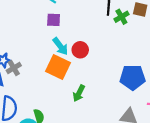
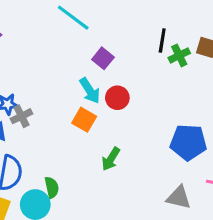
purple square: (54, 20) -> (103, 58), moved, turned 32
orange square: (58, 67) -> (84, 120), size x0.7

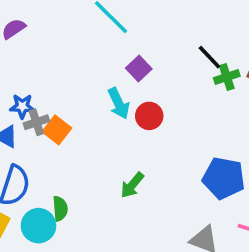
black line: (162, 40) -> (209, 57), turned -60
orange square: (84, 120) -> (57, 130), moved

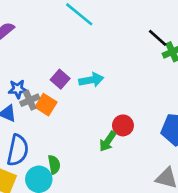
purple square: (139, 68) -> (60, 79), moved
cyan arrow: (119, 103) -> (91, 80), turned -70
red circle: (149, 116) -> (123, 125), moved

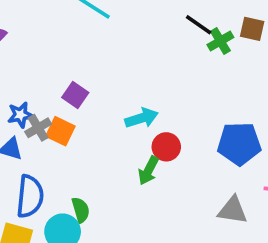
cyan arrow: (91, 80) -> (142, 118), moved

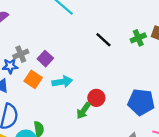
black line: (199, 25) -> (103, 40), moved
cyan arrow: (142, 118) -> (62, 82), moved
gray cross: (38, 128) -> (21, 54), moved

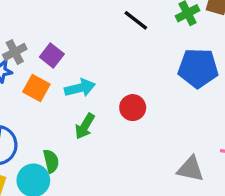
blue pentagon: (141, 102) -> (198, 68), moved
green arrow: (83, 111) -> (85, 126), moved

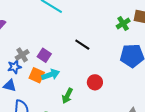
black line: (136, 20) -> (82, 45), moved
cyan arrow: (80, 88) -> (51, 75), moved

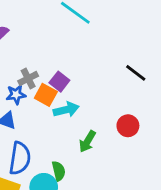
black line: (82, 45) -> (136, 73), moved
orange square: (37, 75) -> (46, 95), moved

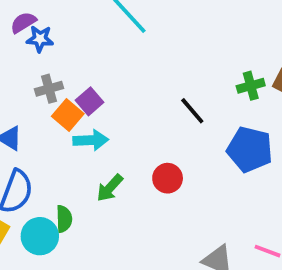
blue star: (16, 95) -> (40, 39), moved

